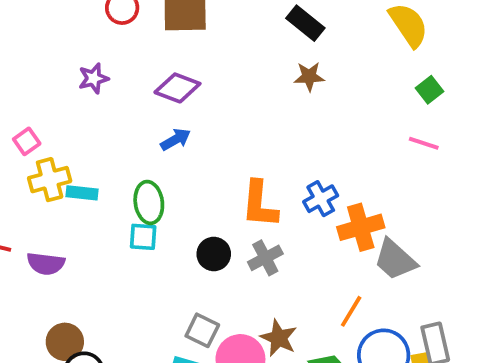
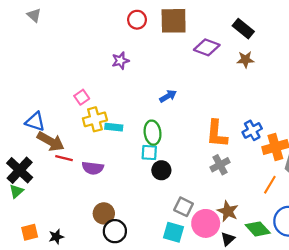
purple diamond: (177, 88) -> (207, 47), moved
black circle: (214, 254) -> (161, 170), moved
orange line: (351, 311) -> (270, 185), moved

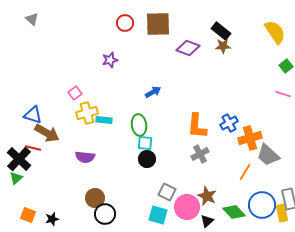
brown star: (246, 60) -> (223, 46), moved
cyan square: (149, 153) -> (145, 143), moved
red line: (64, 158) -> (33, 148), moved
orange square: (30, 232) -> (28, 215), turned 35

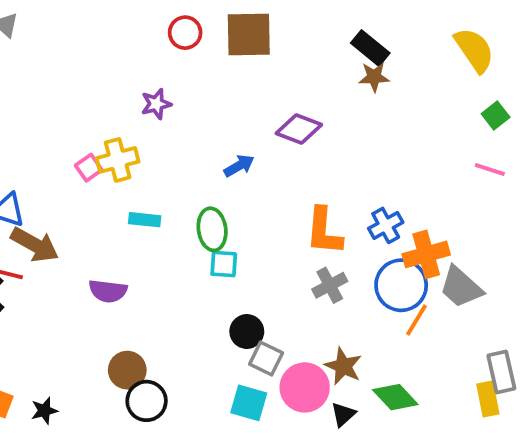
purple diamond: (188, 48) -> (299, 129), moved
yellow cross: (87, 113) -> (118, 160), moved
black circle: (147, 159) -> (247, 332), moved
blue circle: (262, 205) -> (401, 285), moved

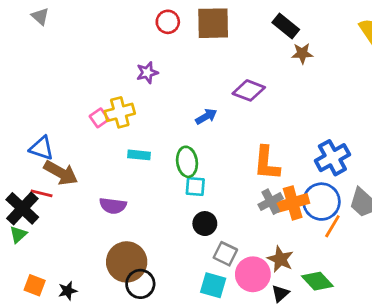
black rectangle: (370, 48) -> (286, 26), moved
blue cross: (386, 225) -> (332, 158), moved, size x1.4
orange cross: (426, 254) -> (293, 203), moved
black circle: (247, 332) -> (205, 224), moved
brown circle: (127, 370) -> (127, 262), size x1.5

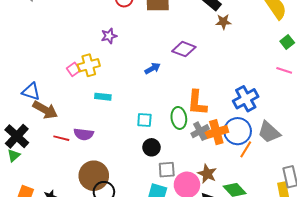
green ellipse: (187, 162) -> (179, 118), moved
red line: (42, 193) -> (61, 138), moved
gray square: (225, 254) -> (167, 170), turned -30

